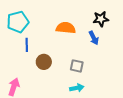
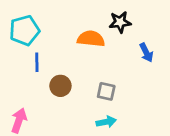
black star: (101, 19) -> (120, 22), moved
blue arrow: (94, 38) -> (146, 53), moved

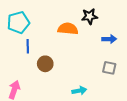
blue arrow: (146, 53) -> (109, 39), turned -64
gray square: (106, 91) -> (109, 68), moved

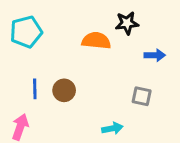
blue line: (28, 46) -> (35, 89), moved
gray square: (109, 68) -> (142, 96), moved

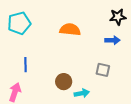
black star: (127, 23) -> (118, 17), moved
brown circle: (64, 90) -> (64, 82), moved

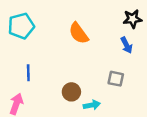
orange semicircle: (70, 30) -> (79, 33), turned -132
blue arrow: (112, 40) -> (127, 45), turned 64

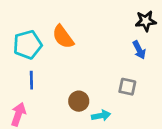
cyan pentagon: (21, 26) -> (28, 45), moved
orange semicircle: (79, 33) -> (63, 37), moved

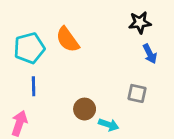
black star: (146, 21) -> (140, 23), moved
cyan arrow: (101, 116) -> (109, 125), turned 30

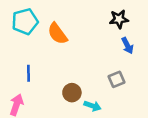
cyan pentagon: (29, 48) -> (25, 21), moved
gray square: (137, 93) -> (117, 79), turned -35

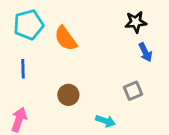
blue line: (29, 73) -> (23, 69), moved
brown circle: (72, 93) -> (68, 95), moved

